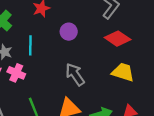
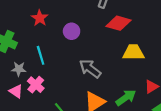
pink cross: (16, 73) -> (36, 85), turned 35

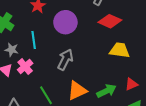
purple circle: (72, 31) -> (65, 22), size x1.5
gray arrow: (90, 69) -> (65, 60), moved, turned 70

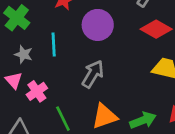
pink cross: (25, 66) -> (37, 91), moved

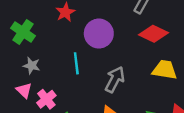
cyan line: (54, 45) -> (76, 63), moved
gray arrow: (93, 74) -> (115, 80), moved

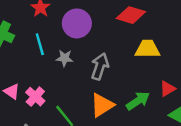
cyan line: (76, 63) -> (40, 44), moved
gray star: (32, 66) -> (65, 58), moved

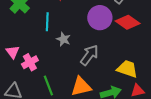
purple circle: (77, 23) -> (100, 18), moved
yellow trapezoid: (148, 49) -> (127, 69), moved

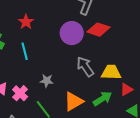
gray star: (63, 39) -> (47, 81), moved
gray arrow: (89, 55) -> (85, 67), moved, turned -55

